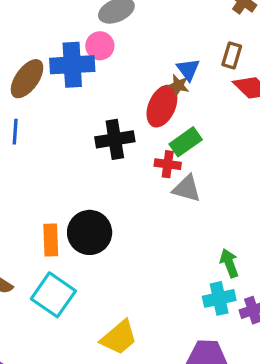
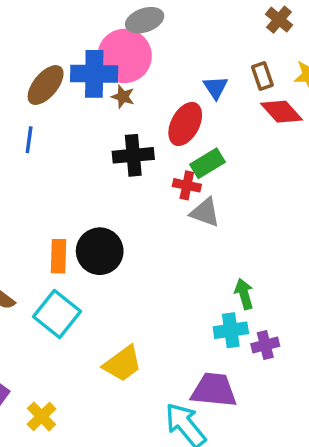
pink circle: (100, 46) -> (125, 56), size x1.8
brown rectangle: (232, 55) -> (262, 76), turned -40
brown star: (178, 85) -> (123, 97), moved

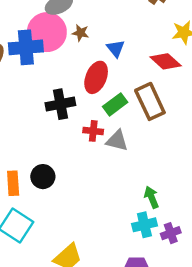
brown rectangle: (262, 76) -> (150, 101), moved, size x1.8
brown star: (123, 97) -> (80, 33), moved
red cross: (187, 185) -> (93, 131), moved
black circle: (100, 251) -> (43, 177), size x0.7

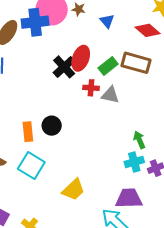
red ellipse: (96, 77) -> (81, 58), moved
brown rectangle: (150, 101) -> (136, 63), turned -48
black cross: (60, 104) -> (64, 67), turned -30

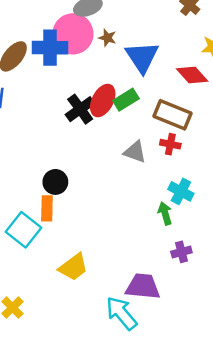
blue triangle: (107, 21) -> (142, 57), size x1.8
green rectangle: (108, 66) -> (126, 100), moved
red cross: (91, 88) -> (170, 144), moved
orange rectangle: (28, 132) -> (47, 208), moved
cyan cross: (134, 162) -> (181, 191), moved, turned 36

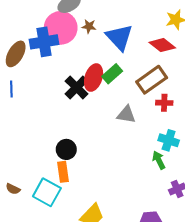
brown rectangle: (172, 115) -> (152, 80), turned -48
red cross: (170, 144) -> (164, 103), moved

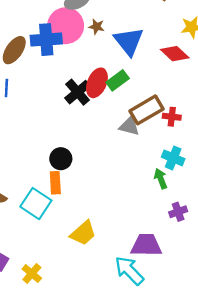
brown rectangle: (152, 80) -> (146, 110), moved

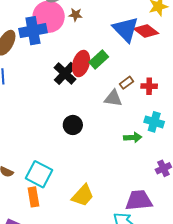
blue triangle: (129, 41) -> (126, 29), moved
brown rectangle: (146, 110) -> (127, 83), size x0.5
black circle: (61, 159) -> (73, 125), moved
green arrow: (161, 179) -> (133, 137), moved, turned 114
orange rectangle: (55, 183) -> (33, 197), moved

